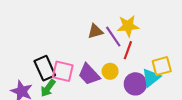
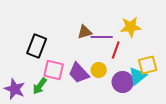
yellow star: (128, 26) -> (131, 27), moved
purple line: (113, 37) -> (102, 37), turned -55
black rectangle: (45, 68) -> (37, 46), moved, turned 45

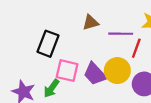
brown triangle: (85, 32) -> (91, 22), moved
yellow circle: (99, 70) -> (117, 71), size x1.5

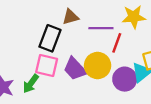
black rectangle: (48, 44) -> (50, 38), moved

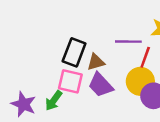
brown triangle: (70, 17) -> (96, 62), moved
yellow circle: (98, 65) -> (140, 81), moved

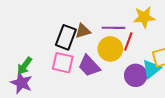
brown triangle: (96, 62) -> (83, 31), moved
yellow circle: (140, 81) -> (110, 49), moved
green arrow: (54, 101) -> (25, 66), moved

